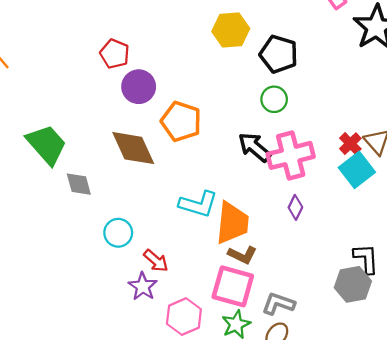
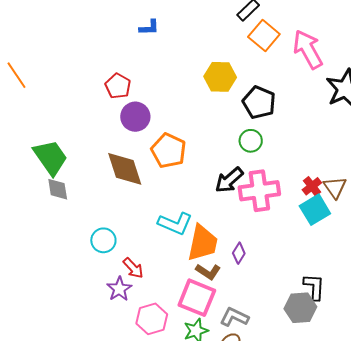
black arrow: (255, 147) -> (229, 180), turned -88
gray diamond: (79, 184) -> (58, 189), moved
purple diamond: (295, 207) -> (239, 253), moved

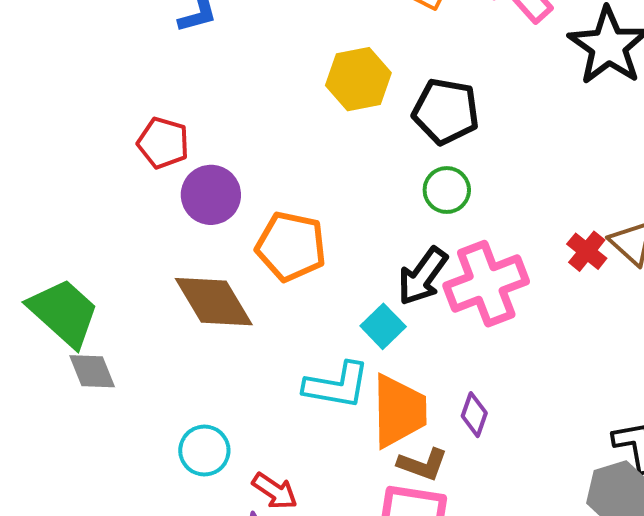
cyan square: (315, 210) -> (383, 326), moved, size x0.7

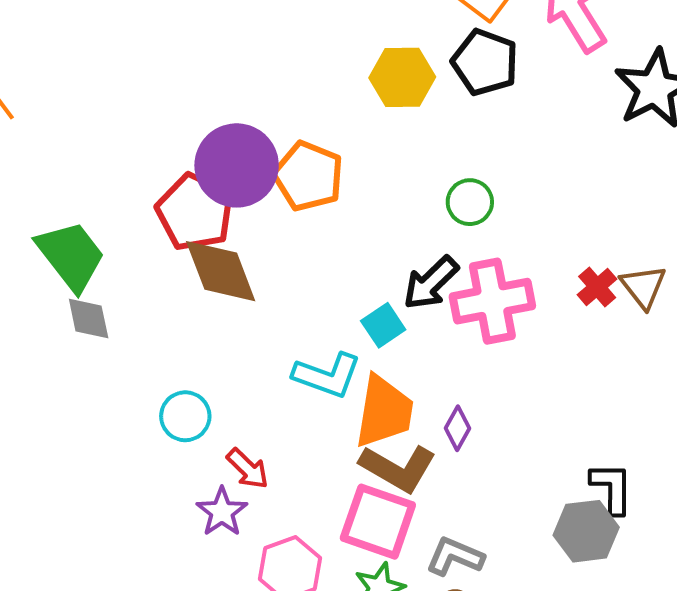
black pentagon: (446, 111) -> (485, 62), moved
red pentagon: (163, 143) -> (195, 212), moved, size x1.5
purple circle: (211, 195) -> (237, 165), size x1.4
orange pentagon: (291, 246) -> (308, 176), moved
brown L-shape: (423, 464) -> (398, 468), size x1.5

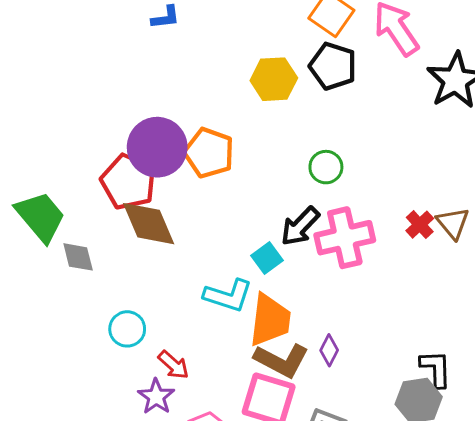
gray diamond: (89, 318) -> (78, 257), moved
purple diamond: (458, 428) -> (329, 350), moved

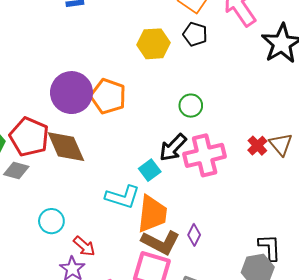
black pentagon: (333, 66) -> (195, 34), size x0.7
red pentagon: (128, 182) -> (29, 137), moved
gray diamond: (78, 257) -> (16, 171), turned -60

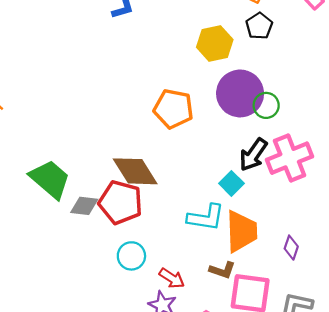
black pentagon: (195, 34) -> (259, 26), turned 30
purple circle: (71, 93) -> (240, 93), moved
red pentagon: (29, 137) -> (121, 202), moved
brown L-shape: (161, 242) -> (222, 270), moved, size x0.6

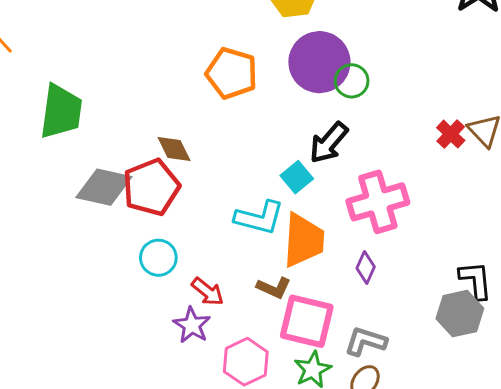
pink cross: (290, 158) -> (378, 202), moved
brown diamond: (135, 171) -> (174, 149), size x0.6
green trapezoid: (50, 179) -> (61, 111), moved, turned 51
red pentagon: (121, 202) -> (151, 187), turned 30
gray diamond: (84, 206) -> (104, 187), size x1.5

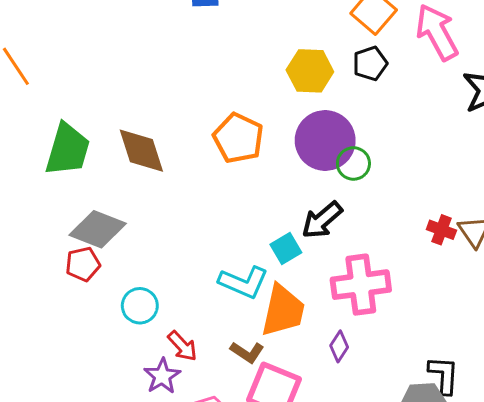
red cross: (451, 134) -> (441, 230), turned -32
brown diamond: (174, 149) -> (141, 151), moved, size x1.5
red pentagon: (151, 187) -> (83, 264), moved, size x0.6

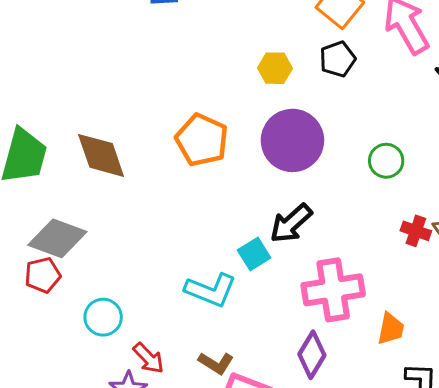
yellow hexagon: (310, 71) -> (275, 68), size x0.7
green circle: (353, 163) -> (386, 161), moved
orange trapezoid: (283, 311) -> (391, 329), moved, size x0.6
purple diamond: (339, 346) -> (312, 355), size x1.4

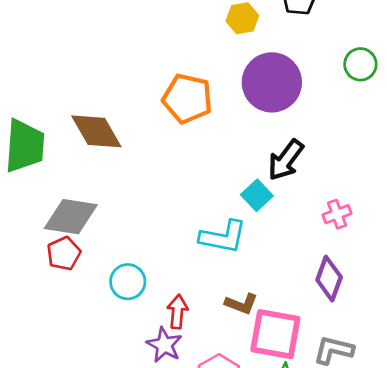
green circle: (386, 161) -> (360, 64), moved
pink cross: (333, 290) -> (337, 214), size x0.5
red arrow: (148, 358) -> (178, 312), turned -120

